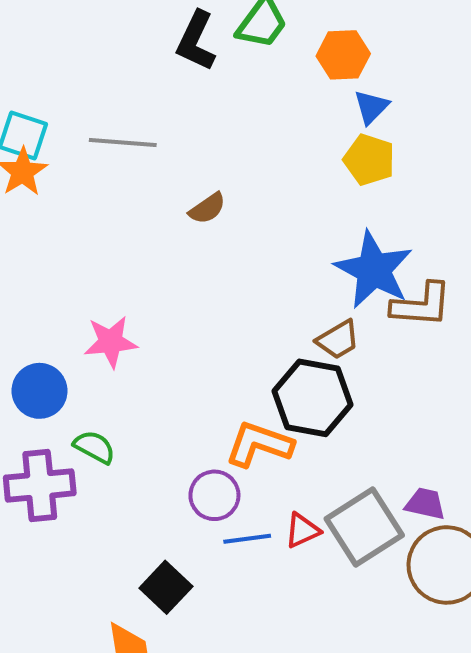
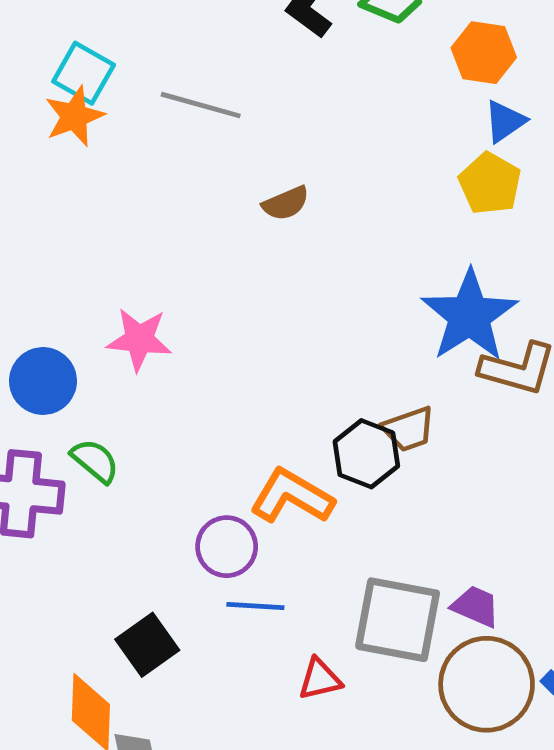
brown trapezoid: (338, 340) -> (409, 429), moved
black hexagon: (313, 398) -> (366, 454), size x0.7
gray square: (364, 527) -> (398, 620), turned 32
red triangle: (302, 530) -> (320, 679), moved

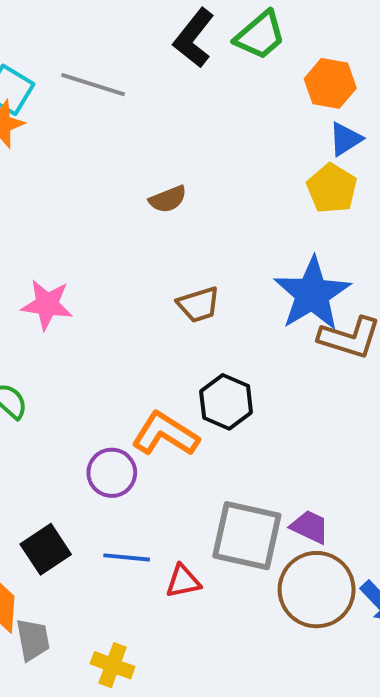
gray line: (201, 105) -> (93, 85), moved
brown trapezoid: (409, 429) -> (199, 305), moved
blue line: (255, 606) -> (127, 557), moved

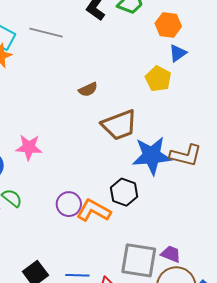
yellow pentagon: (332, 188) -> (158, 79), moved
blue star: (312, 294) -> (152, 156), moved, turned 30
brown trapezoid: (199, 305) -> (119, 125), moved, size x1.6
purple circle: (112, 473) -> (69, 204), moved

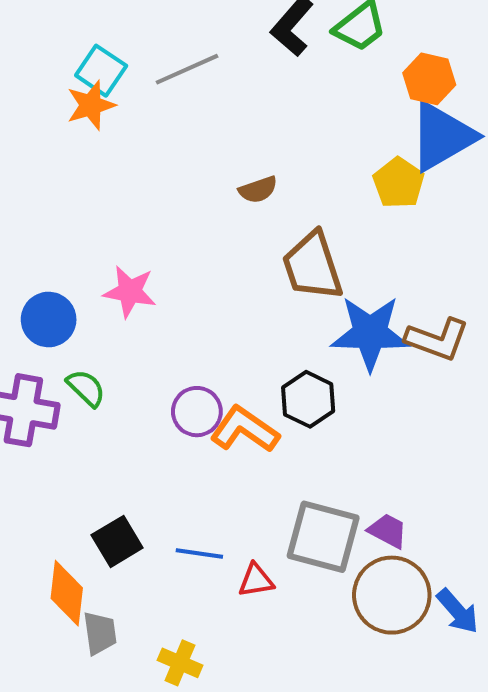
gray line: (46, 33) -> (187, 69), turned -44
blue triangle: (178, 53) -> (442, 136), size x2.0
brown trapezoid: (119, 125) -> (312, 266), turned 87

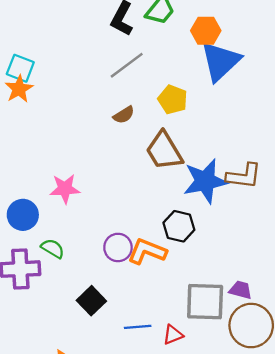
gray line: (187, 69) -> (127, 65), moved
yellow pentagon: (399, 183) -> (173, 100), moved
black square: (117, 541) -> (91, 301), moved

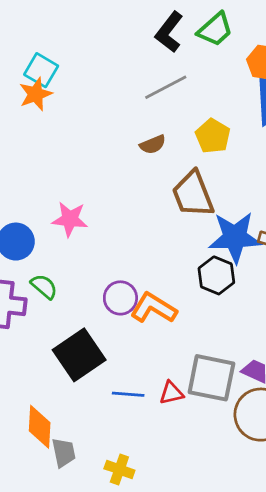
black hexagon: (179, 226) -> (216, 275), moved
black square: (91, 301) -> (79, 355), size x1.5
red triangle: (173, 335) -> (171, 393), moved

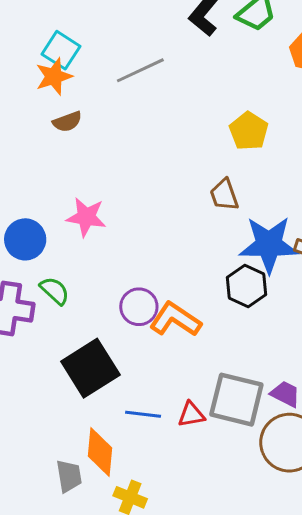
gray line: (166, 87) -> (140, 70), moved
brown semicircle: (153, 145) -> (67, 122), moved
brown trapezoid: (193, 194) -> (224, 195), size x0.6
orange diamond: (40, 427) -> (100, 452), moved

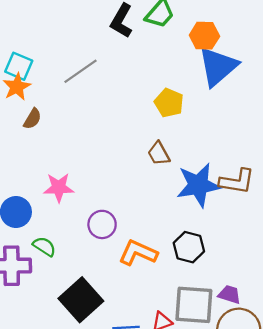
brown semicircle: (67, 122) -> (32, 119), turned -30
black hexagon: (247, 286) -> (189, 247), moved
purple circle: (139, 307) -> (102, 224), moved

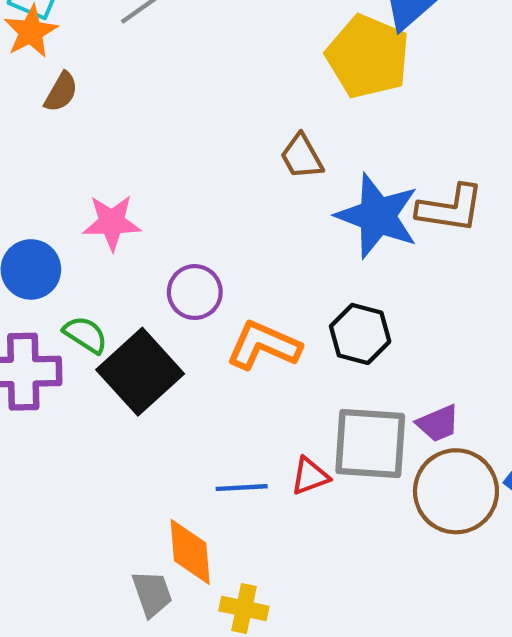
yellow pentagon: (169, 103) -> (368, 57), moved, size x1.5
blue star: (198, 185) -> (377, 216), turned 30
purple trapezoid: (230, 294) -> (438, 423), turned 140
black square: (81, 300) -> (140, 372), moved

